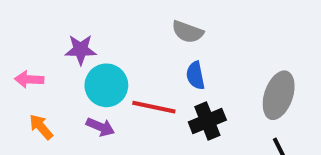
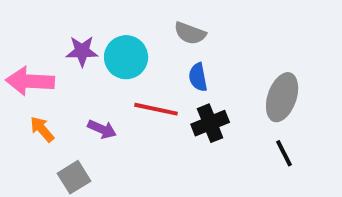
pink arrow: (29, 79) -> (30, 81), size x1.6
cyan circle: (106, 85) -> (126, 57), moved

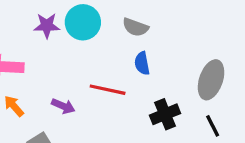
purple star: (82, 51) -> (47, 26), moved
cyan circle: (126, 57) -> (83, 22), moved
black cross: (210, 123) -> (165, 114), moved

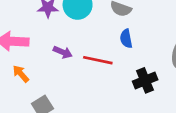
purple arrow: (63, 106) -> (63, 52), moved

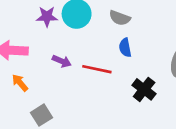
black cross: (145, 80) -> (144, 89), turned -30

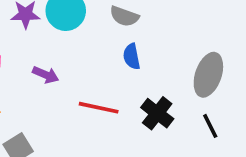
red line: (97, 69) -> (99, 108), moved

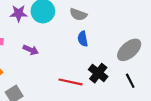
gray ellipse: (208, 75) -> (129, 50), turned 30
red line: (99, 108) -> (71, 82), moved

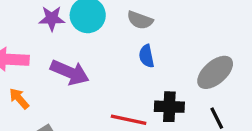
purple arrow: (31, 50) -> (70, 72), size x1.6
black cross: (98, 73) -> (169, 107), turned -36

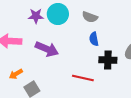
orange arrow: (19, 99) -> (16, 74), moved, turned -80
black cross: (169, 107) -> (108, 60), moved

